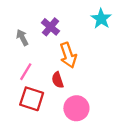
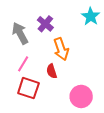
gray arrow: (22, 38) -> (20, 33), size x1.5
pink circle: (76, 108) -> (81, 96), moved

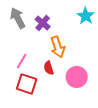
gray arrow: (20, 33) -> (18, 18), moved
pink circle: (81, 96) -> (77, 77), moved

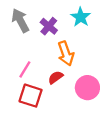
cyan star: (86, 16) -> (81, 17), moved
red semicircle: (49, 68) -> (56, 77), turned 72

